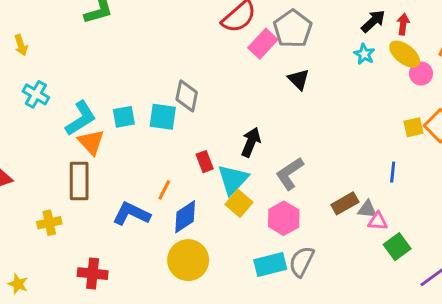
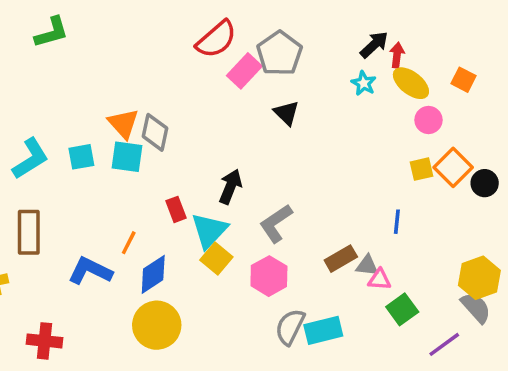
red arrow: (403, 24) -> (397, 55), moved
pink circle: (421, 73) -> (428, 120), moved
orange triangle: (91, 142) -> (123, 123), moved
cyan rectangle: (270, 265) -> (323, 330), moved

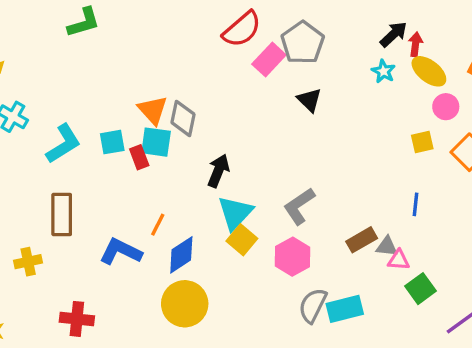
yellow square: (421, 169) -> (422, 142), moved
black arrow: (230, 187) -> (218, 171), moved
red rectangle: (176, 209) -> (139, 157), moved

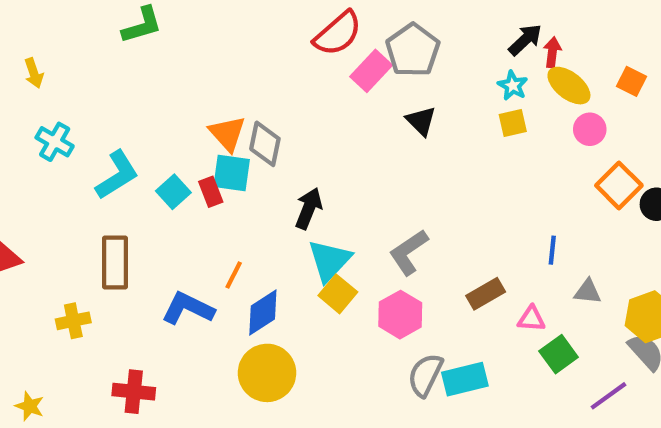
cyan square: (112, 142) -> (173, 192), moved, turned -32
yellow square: (422, 142) -> (513, 123), moved
gray triangle: (387, 247) -> (588, 292), moved

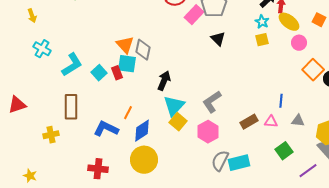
pink triangle: (531, 319) -> (271, 122), moved
red cross: (134, 392) -> (98, 169), moved

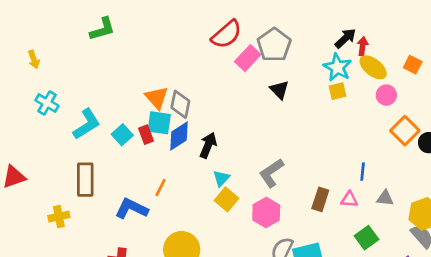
cyan star: (262, 22) -> (337, 67), size x1.5
cyan triangle: (174, 106) -> (221, 178), size x0.6
brown rectangle: (249, 122) -> (320, 199), turned -42
blue diamond: (142, 131) -> (179, 136), moved

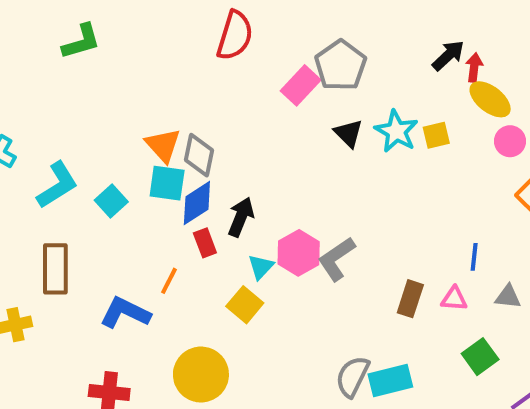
red semicircle: (227, 34) -> (235, 36), moved, turned -32
cyan star: (337, 67) -> (396, 131), moved
red rectangle: (146, 135) -> (205, 243), moved
yellow square: (227, 199) -> (245, 305), moved
pink hexagon: (266, 213) -> (299, 253), moved

